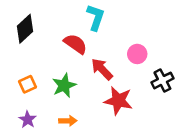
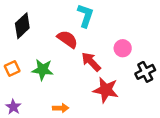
orange square: (28, 84) -> (12, 69), moved
green star: (64, 85) -> (43, 70), moved, turned 30
purple star: (28, 120) -> (13, 107), moved

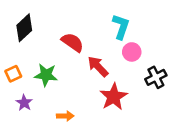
cyan L-shape: (85, 16) -> (121, 27), moved
red star: (106, 90) -> (114, 97), turned 30
purple star: (13, 107) -> (24, 103), moved

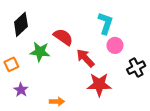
green star: (46, 75) -> (40, 52), moved
red star: (114, 97) -> (99, 85), turned 30

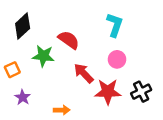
pink circle: (115, 45) -> (117, 59), moved
red arrow: (85, 58) -> (84, 73), moved
black cross: (136, 68) -> (141, 92), moved

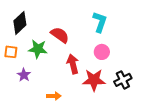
orange square: (12, 70) -> (11, 52), moved, turned 32
red arrow: (84, 73) -> (73, 64), turned 30
purple star: (23, 97) -> (24, 75), moved

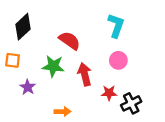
green star: (38, 49) -> (53, 66), moved
red star: (94, 80) -> (109, 93), size x0.6
black cross: (123, 80) -> (131, 103), moved

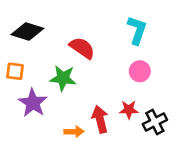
black diamond: (23, 27) -> (27, 31), turned 60
red arrow: (85, 74) -> (100, 119), moved
purple star: (28, 87) -> (33, 103), size x1.5

